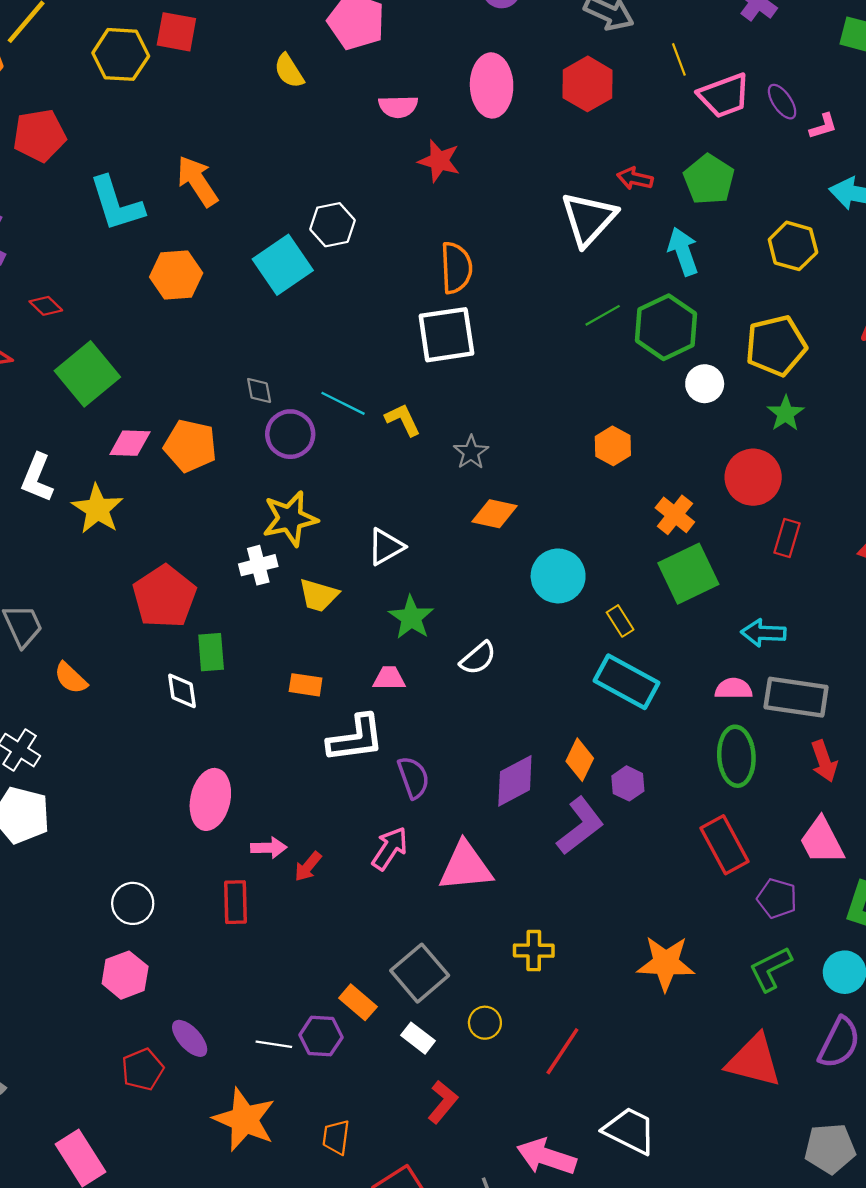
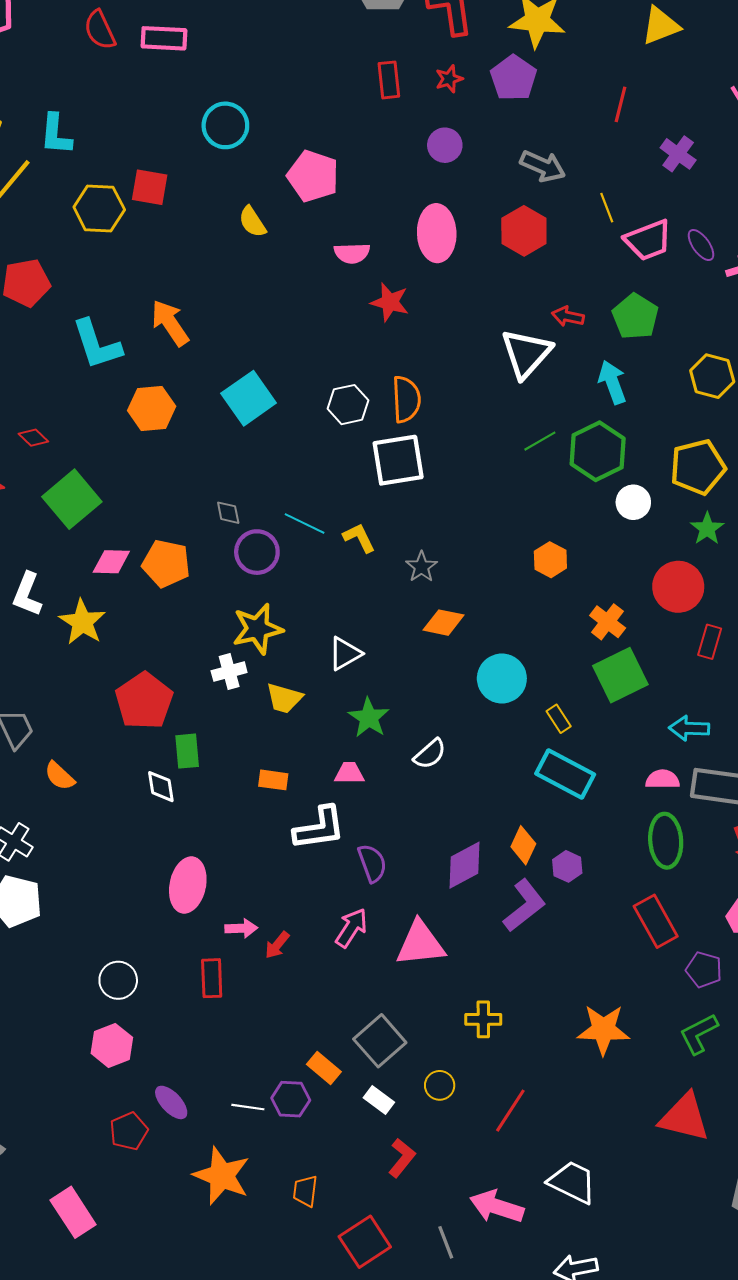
white hexagon: (332, 225) -> (348, 405), moved

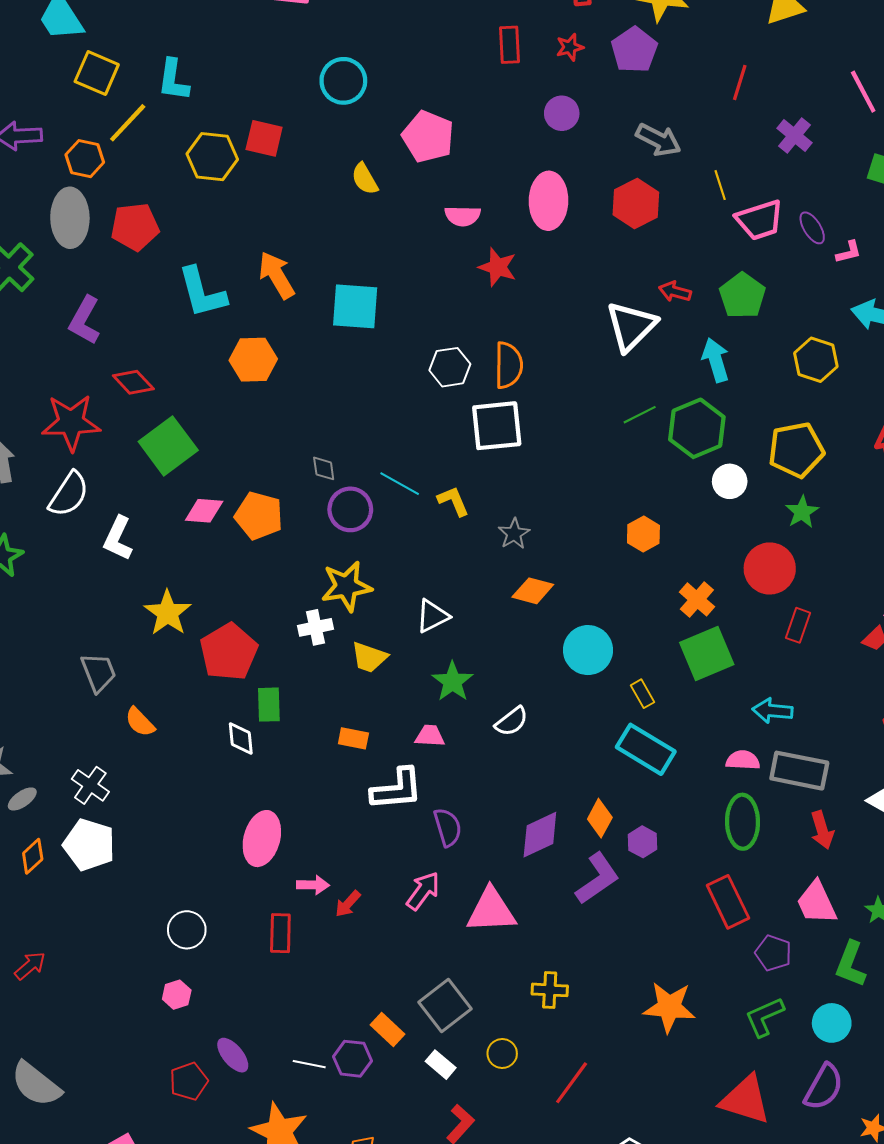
cyan square: (249, 398) -> (355, 306), moved, turned 36
red diamond: (33, 438) -> (133, 382), size x1.4
yellow star: (82, 622) -> (168, 613), moved
pink hexagon: (112, 1045) -> (177, 995), size x0.7

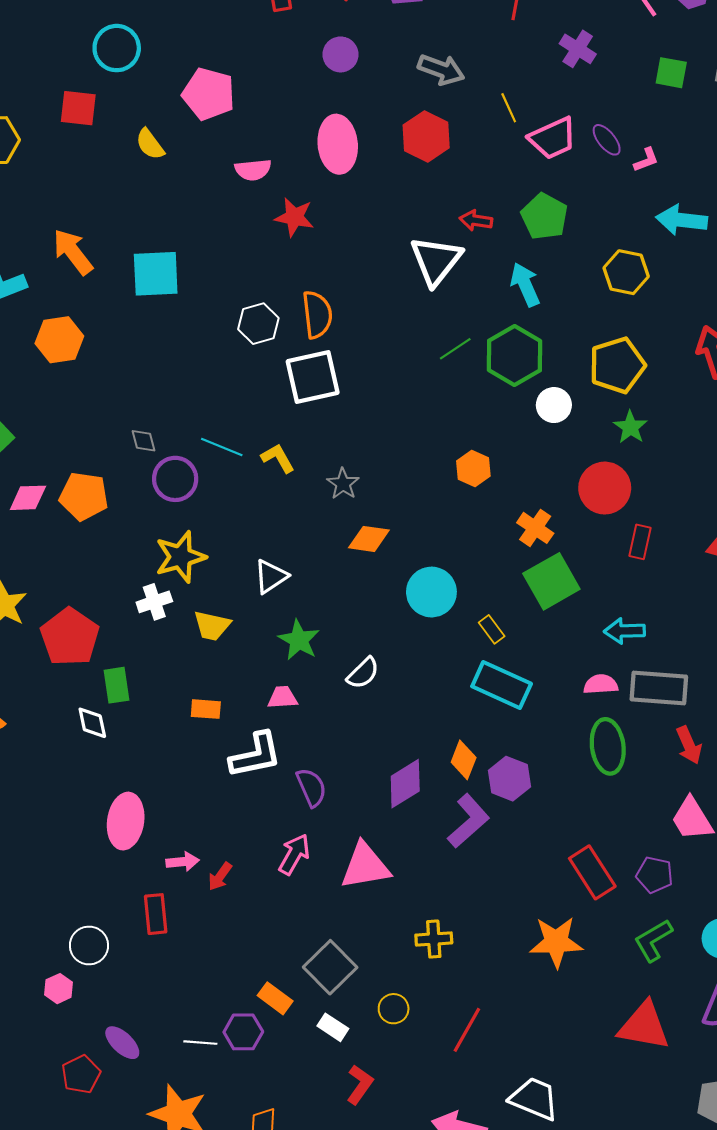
red square: (264, 138) -> (78, 108), moved
purple hexagon: (643, 842) -> (509, 779), size x1.4
red rectangle: (728, 902) -> (592, 872), moved
white circle: (187, 930) -> (89, 945), moved

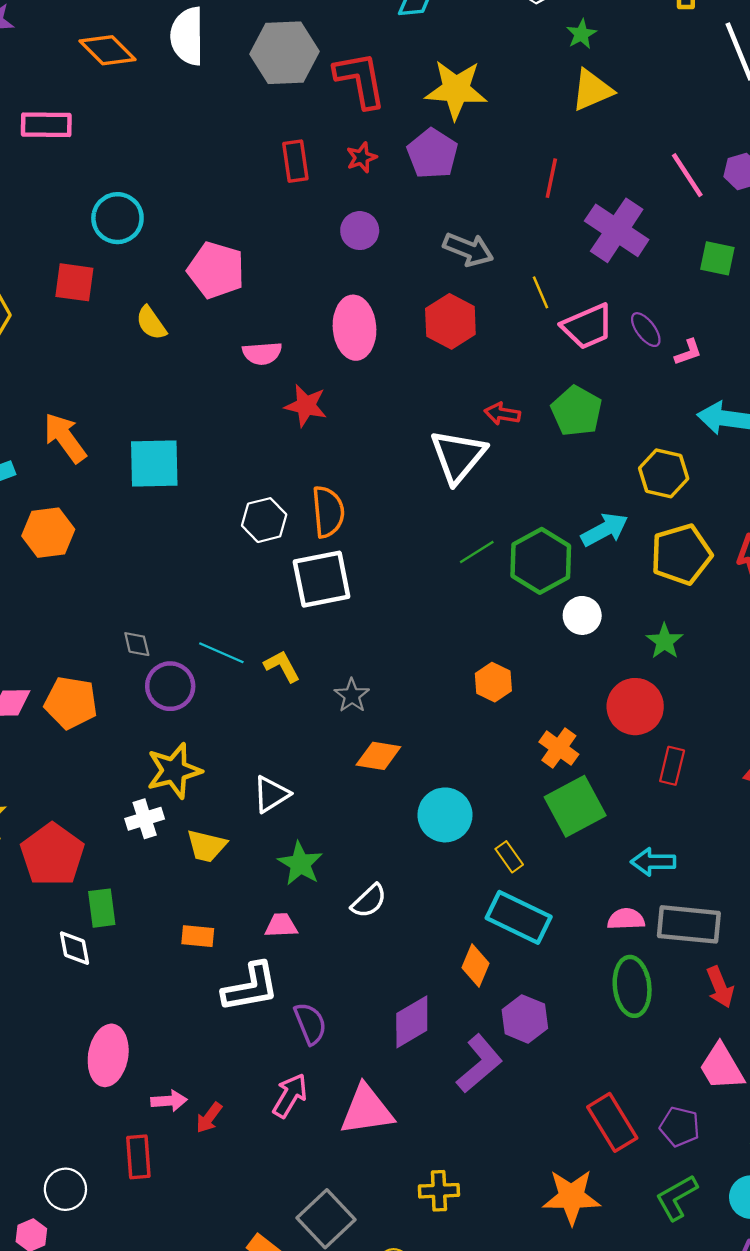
purple cross: (578, 49) -> (617, 230), size x1.6
cyan arrow: (525, 285) -> (605, 530), moved, turned 84
yellow pentagon: (617, 365) -> (681, 554), moved
orange diamond: (464, 760) -> (475, 966), moved

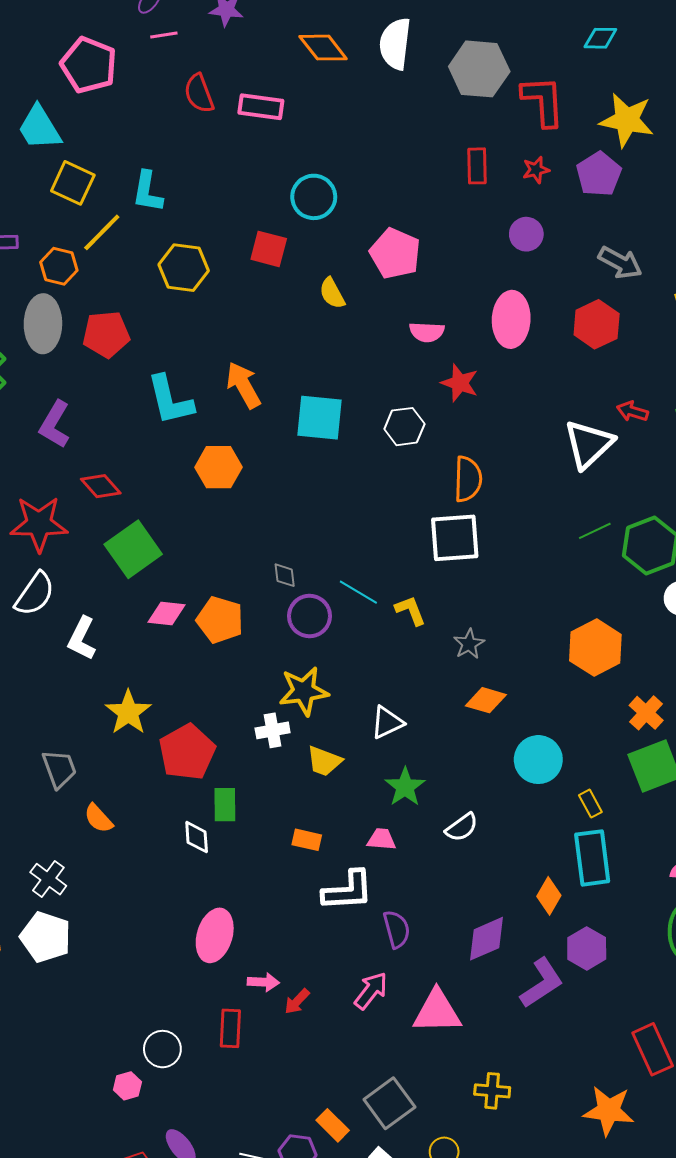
white hexagon: (264, 520) -> (404, 427), moved
orange hexagon: (493, 682) -> (595, 648), size x1.6
cyan rectangle: (519, 917) -> (592, 858), turned 50

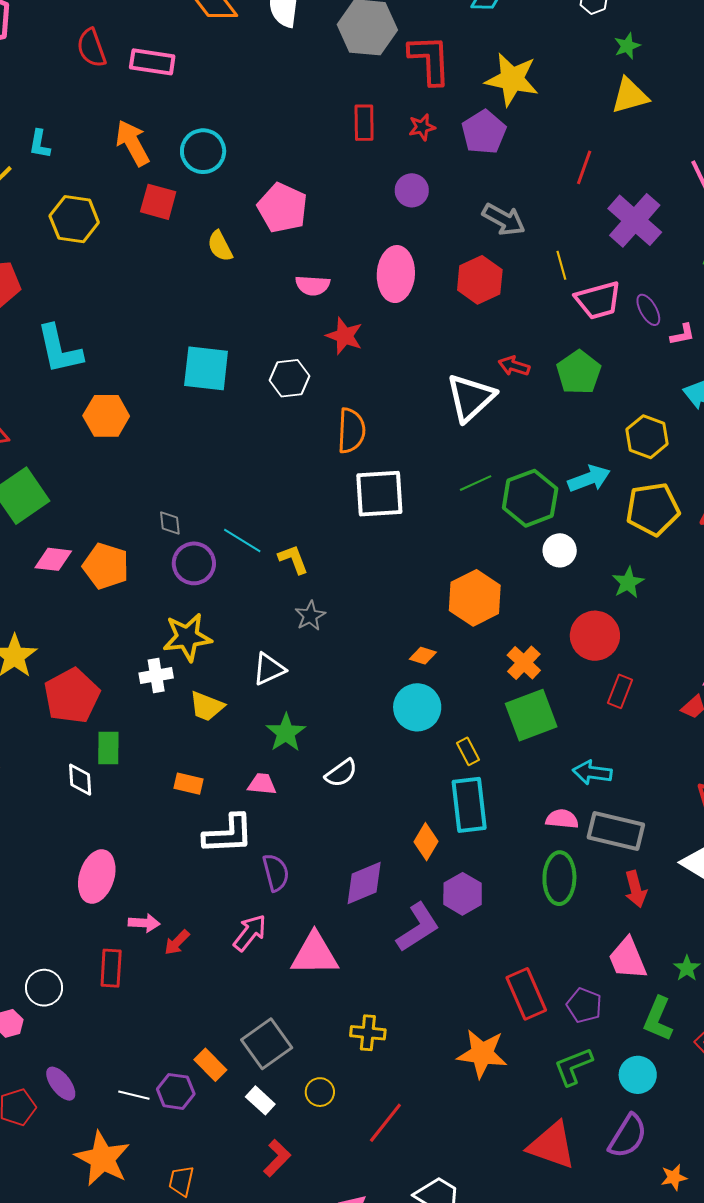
cyan L-shape: (148, 192) -> (40, 144), size x0.7
orange arrow: (244, 385) -> (133, 143), moved
white square: (455, 538) -> (379, 494), moved
gray star: (469, 644) -> (310, 616), moved
orange diamond: (486, 700) -> (423, 656), moved, size x0.7

